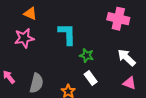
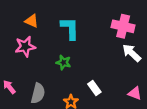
cyan L-shape: (67, 34) -> (70, 28), moved
green star: (87, 55) -> (63, 62), moved
white arrow: (126, 58) -> (132, 53), moved

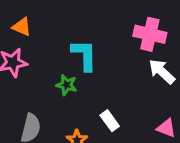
cyan L-shape: (70, 28) -> (84, 55), moved

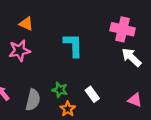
green star: (66, 85) -> (60, 90), moved

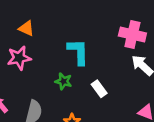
green star: (60, 90) -> (63, 81), moved
white rectangle: (92, 94) -> (99, 89), moved

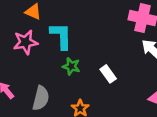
cyan L-shape: (78, 52) -> (61, 36), moved

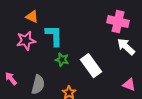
white rectangle: (108, 74) -> (91, 66), size x1.6

